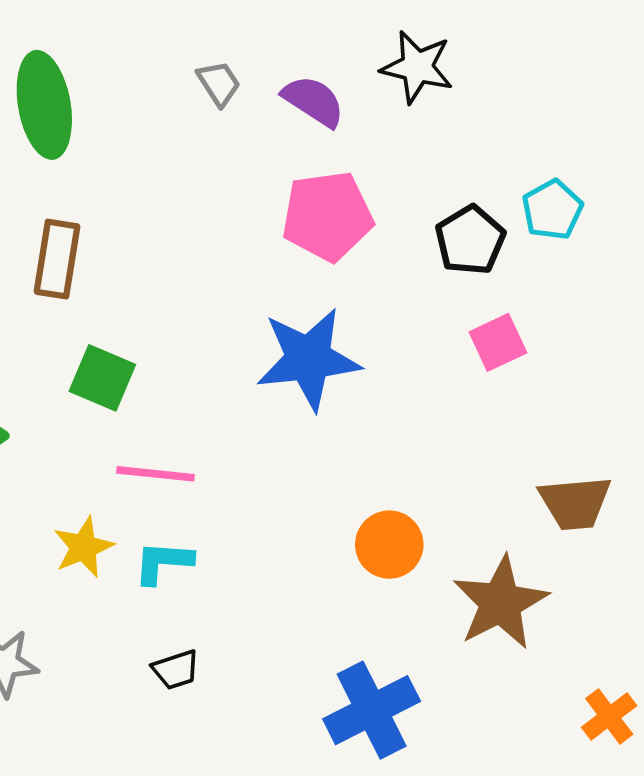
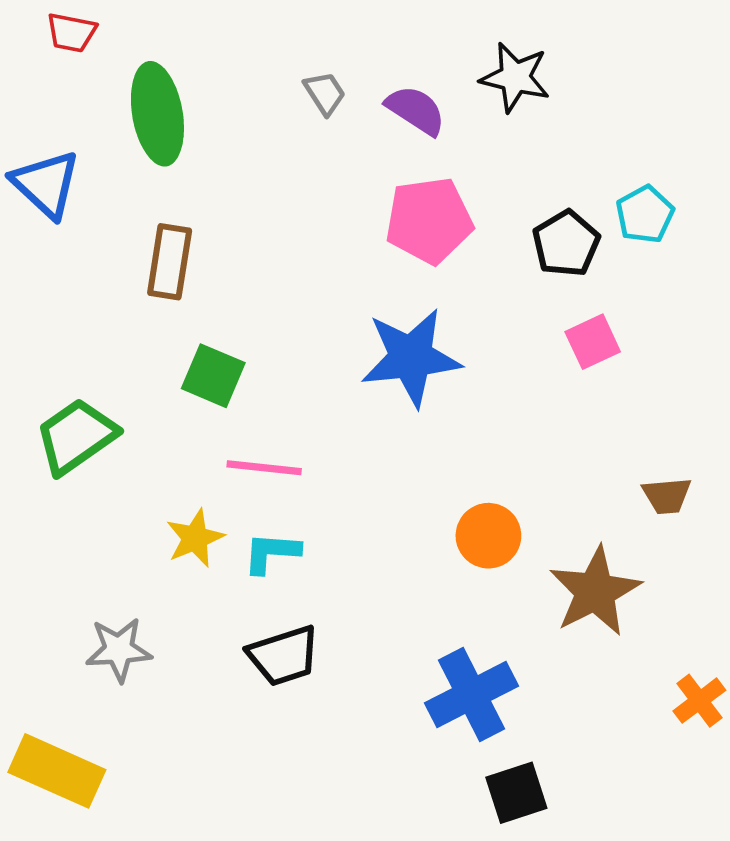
brown trapezoid: (575, 503) -> (667, 496), size x0.7
black trapezoid: (176, 670) -> (284, 656), size x1.6

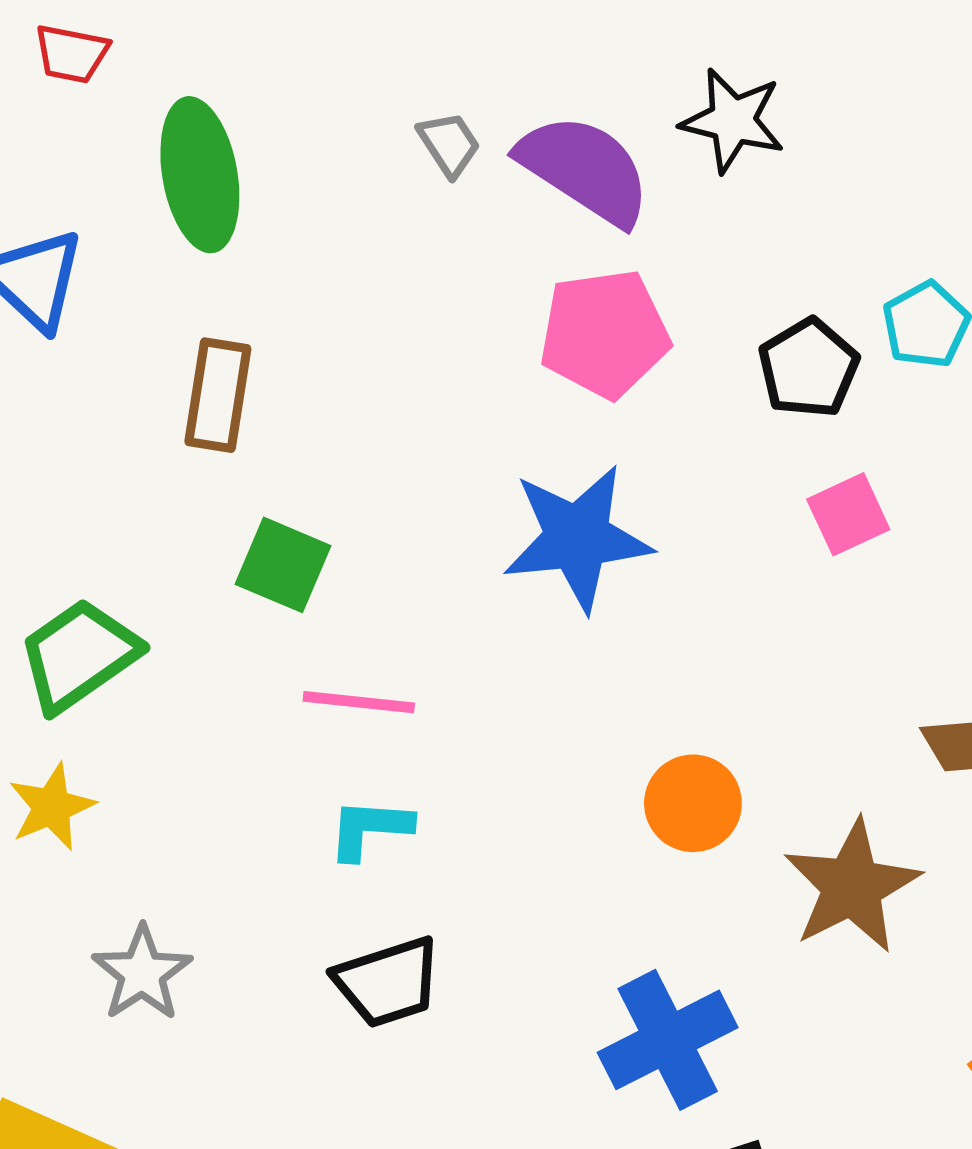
purple semicircle: (416, 110) -> (585, 169), size x1.5
yellow star: (195, 538) -> (52, 807), moved
gray star: (119, 650) -> (142, 973), turned -30

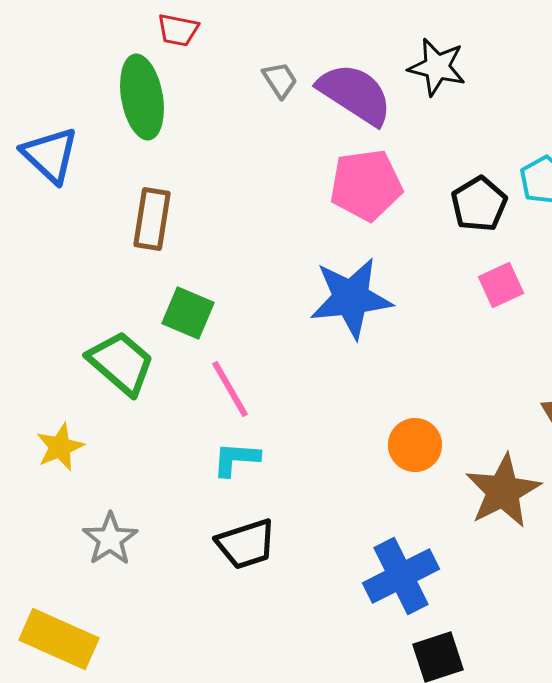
red trapezoid: (72, 54) -> (178, 30), moved
green trapezoid: (79, 655) -> (121, 363), moved, turned 76
pink line: (359, 702) -> (230, 389), turned 54

